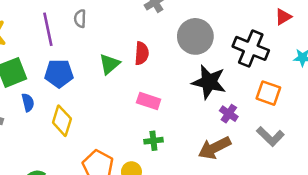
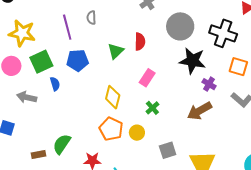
pink rectangle: (149, 101) -> (147, 78), turned -72
yellow diamond: (62, 121) -> (113, 97), moved
green cross: (153, 141) -> (152, 108), turned -32

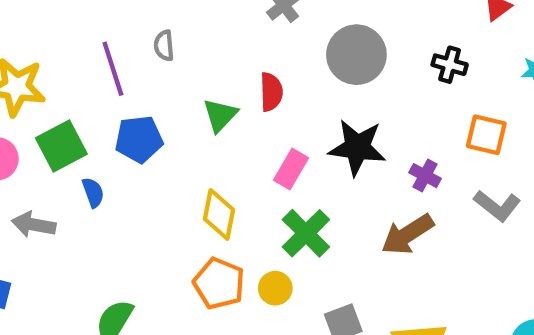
black cross: (223, 33) -> (450, 65), size x0.6
black star: (192, 61) -> (357, 147), moved
green cross: (152, 108) -> (306, 233), size x1.6

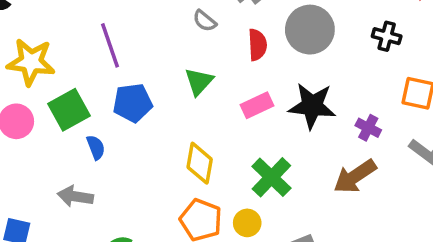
gray semicircle: (164, 46) -> (205, 21), moved, turned -45
red semicircle: (271, 92) -> (257, 45), moved
pink rectangle: (291, 169) -> (257, 105), moved, turned 36
gray arrow: (34, 225) -> (75, 196), moved

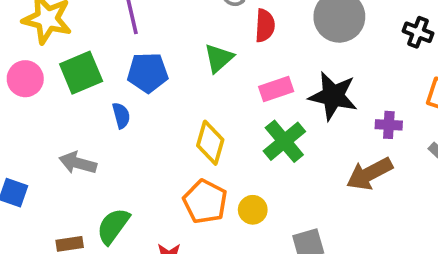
red semicircle: (257, 45) -> (265, 26), moved
purple cross: (368, 128) -> (389, 125), turned -30
blue semicircle: (96, 147) -> (121, 116), moved
green cross: (271, 177) -> (284, 141), moved

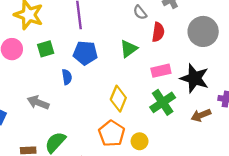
green square: (81, 73) -> (46, 49), size x0.7
brown arrow: (369, 174) -> (201, 115), moved, size x0.7

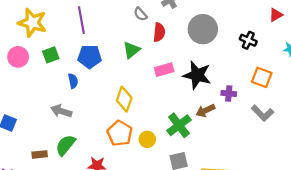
green cross: (163, 102) -> (179, 125), moved
gray arrow: (38, 103) -> (61, 111), moved

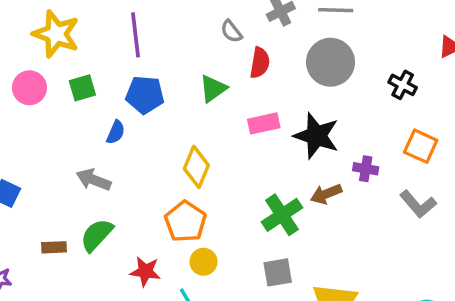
blue semicircle: (73, 81) -> (116, 132), turned 32
yellow circle: (147, 139) -> (203, 262), moved

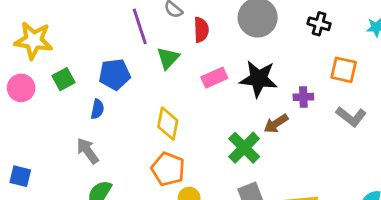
purple line: (135, 35) -> (140, 26), moved
gray arrow: (94, 180) -> (88, 151), turned 44

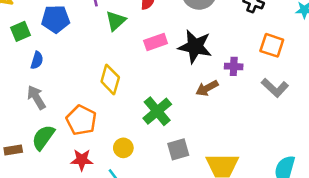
blue pentagon: (115, 74) -> (56, 19), moved
blue semicircle: (97, 109) -> (37, 60), moved
green cross: (244, 148) -> (157, 111), moved
orange pentagon: (168, 169) -> (81, 120), moved

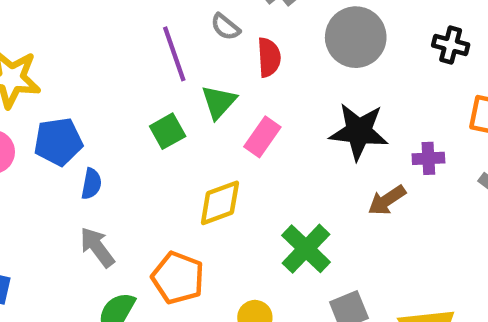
blue pentagon: (56, 19) -> (58, 142), moved
green square: (20, 31) -> (168, 131), moved
pink rectangle: (156, 42) -> (262, 137), moved, turned -30
yellow diamond: (110, 79) -> (220, 203), turned 60

